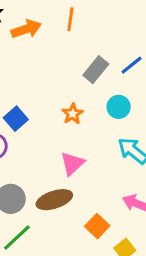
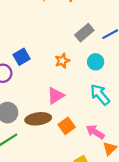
orange square: (97, 226) -> (67, 126), moved

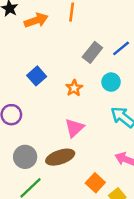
blue square: (22, 57) -> (37, 76), moved
orange square: (67, 126) -> (95, 183), moved

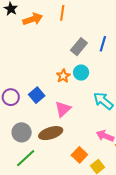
blue line: (121, 48) -> (103, 44), turned -35
blue square: (37, 76) -> (37, 95), moved
cyan circle: (111, 82) -> (81, 73), moved

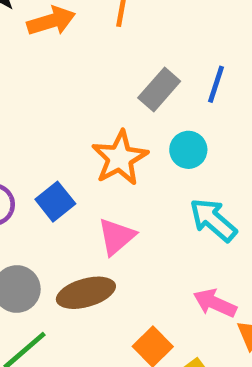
cyan circle: (81, 73) -> (188, 150), moved
orange star: (63, 76) -> (120, 158), size x1.6

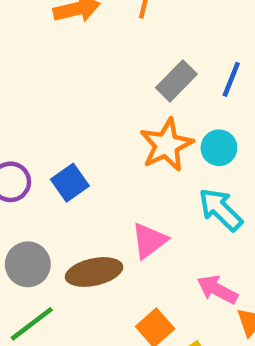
cyan circle: (188, 150) -> (219, 148), moved
orange star: (120, 158) -> (166, 145), moved
pink triangle: (116, 237) -> (149, 241), moved

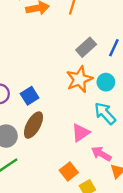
pink triangle: (149, 241) -> (81, 133), moved
brown ellipse: (94, 272) -> (33, 125), moved, turned -52

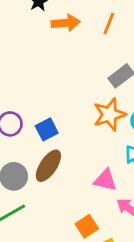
pink triangle: (81, 133) -> (105, 180), turned 42

